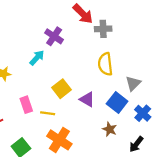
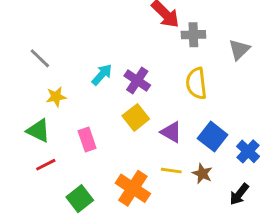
purple cross: (54, 36) -> (137, 80), moved
gray triangle: (133, 83) -> (239, 49), moved
yellow line: (48, 113) -> (171, 171), moved

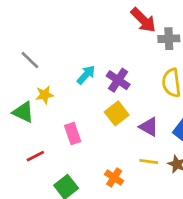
green triangle: (38, 131) -> (23, 112), moved
orange cross: (133, 188) -> (114, 178), size x0.6

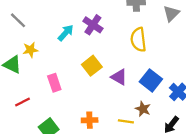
purple cross: (118, 80) -> (93, 25), moved
yellow line: (149, 161) -> (126, 121), moved
orange cross: (114, 178) -> (90, 120), turned -35

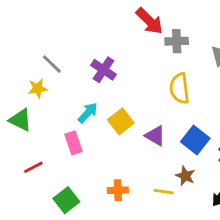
gray line: (18, 20) -> (52, 64), moved
purple cross: (93, 25) -> (104, 70), moved
cyan arrow: (66, 33) -> (88, 113), moved
yellow star: (30, 50) -> (38, 88), moved

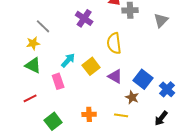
purple cross: (104, 70) -> (84, 18), moved
yellow semicircle: (180, 88) -> (114, 43), moved
green triangle: (20, 120) -> (33, 65), moved
brown star: (185, 176) -> (132, 97), moved

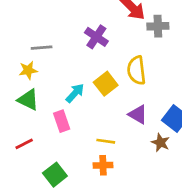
gray line: (43, 26) -> (42, 48), turned -49
yellow square: (91, 66) -> (106, 84), moved
yellow line: (121, 115) -> (106, 141), moved

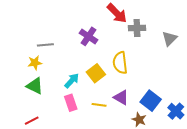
pink rectangle: (62, 121) -> (71, 103), moved
yellow line: (106, 141) -> (99, 105), moved

